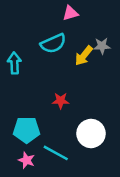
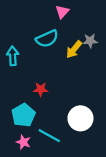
pink triangle: (70, 13) -> (62, 12), turned -32
red star: (61, 101) -> (41, 89), moved
cyan pentagon: (27, 130) -> (23, 115), turned -30

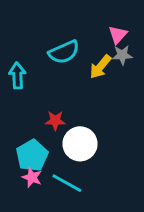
pink triangle: (62, 12) -> (118, 35), moved
white circle: (80, 118) -> (80, 144), moved
pink star: (23, 142) -> (32, 177), moved

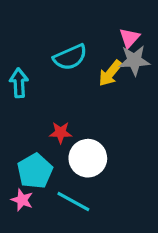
gray star: (122, 55) -> (134, 60), size x1.4
pink star: (32, 177) -> (22, 200), moved

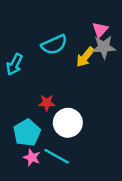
cyan arrow: (19, 83) -> (14, 64), turned -150
pink star: (22, 200) -> (32, 157), moved

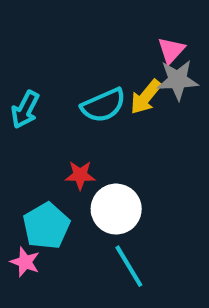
cyan semicircle: (54, 45) -> (103, 105), moved
cyan line: (57, 156) -> (129, 266), moved, turned 30
pink star: (32, 157) -> (25, 262), moved

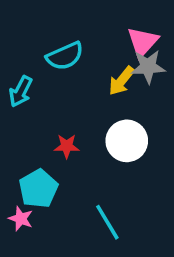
pink triangle: (171, 50) -> (143, 42), size x1.4
cyan semicircle: (103, 105) -> (65, 56), moved
white circle: (116, 209) -> (127, 141), moved

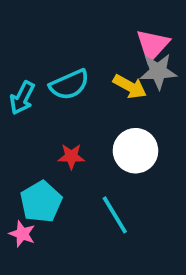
cyan semicircle: (65, 56) -> (69, 85), moved
yellow arrow: (121, 81) -> (130, 87), turned -100
cyan line: (107, 222) -> (115, 215), moved

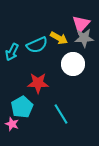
yellow arrow: (130, 87) -> (59, 38), moved
white circle: (135, 151) -> (73, 64), moved
red star: (71, 156) -> (38, 83), size x1.5

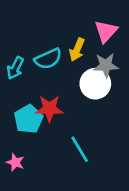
yellow arrow: (59, 38) -> (77, 50), turned 84
gray star: (84, 38) -> (106, 65), moved
cyan pentagon: (22, 107) -> (28, 119), moved

